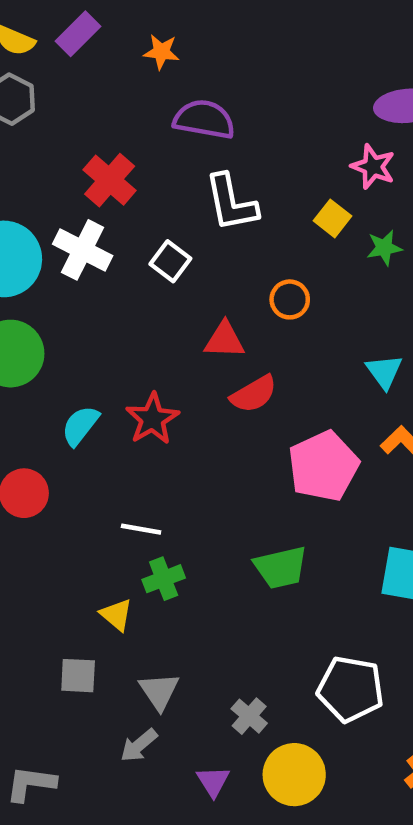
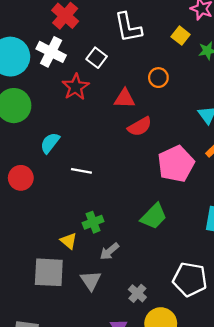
red star: (152, 419) -> (76, 87), moved
white line: (141, 529) -> (81, 171), moved
green trapezoid: (281, 567) -> (154, 216), turned -32
gray square: (78, 676) -> (49, 272), size x1.6
gray arrow: (139, 745) -> (109, 251), moved

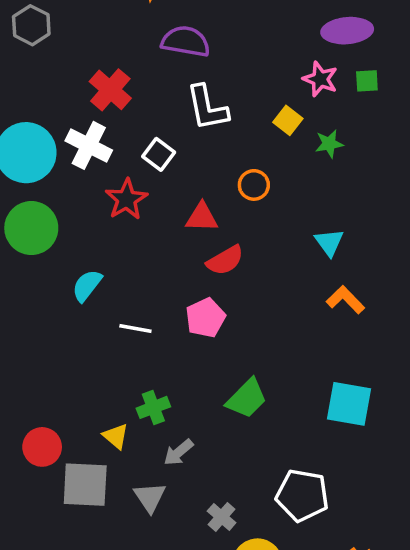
pink pentagon: (176, 164) -> (205, 318), moved, size x0.7
red circle: (21, 178) -> (42, 447), moved

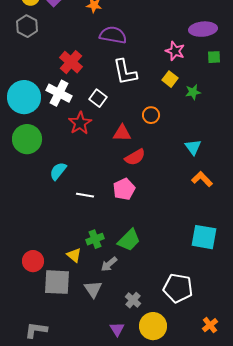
pink star: (320, 79) -> (175, 51), moved
green trapezoid: (247, 398) -> (129, 240), moved

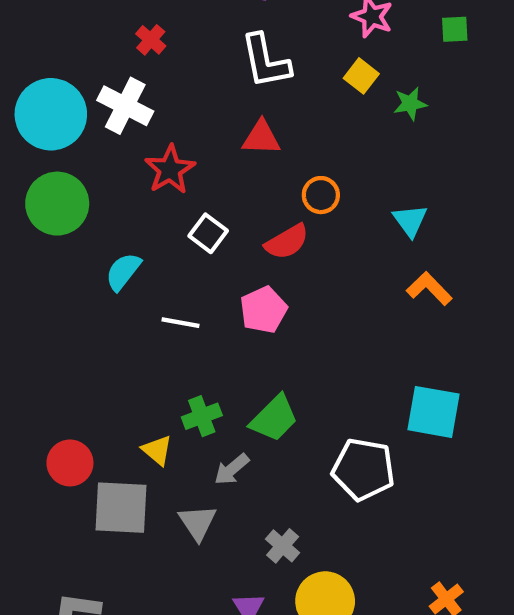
red cross: (71, 62) -> (151, 40), size x0.6
white square: (98, 98) -> (208, 233), moved
orange circle: (151, 115) -> (321, 195), moved
red triangle: (122, 133) -> (261, 138), moved
white pentagon: (178, 288) -> (363, 469), moved

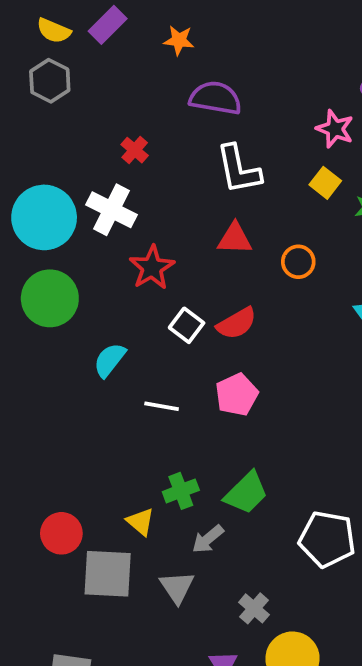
orange circle: (321, 195) -> (298, 262), moved
red semicircle: (287, 242) -> (237, 323), moved

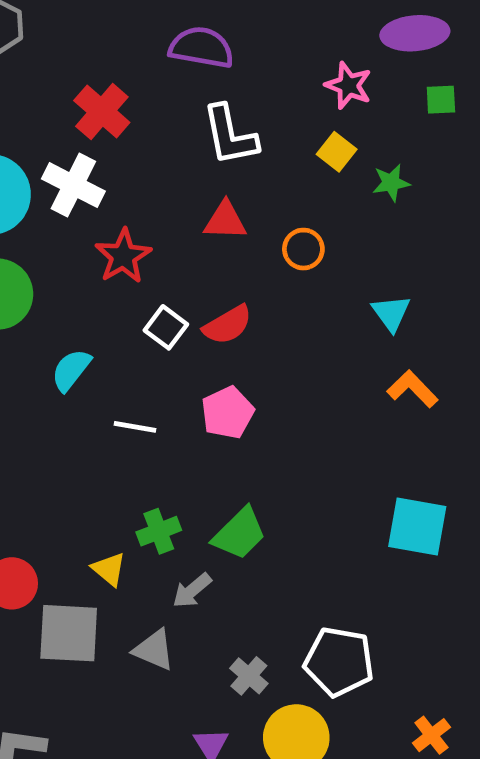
red cross: (135, 150) -> (102, 112), size x1.6
white pentagon: (327, 539) -> (339, 662), moved
gray triangle: (177, 587) -> (154, 650), turned -33

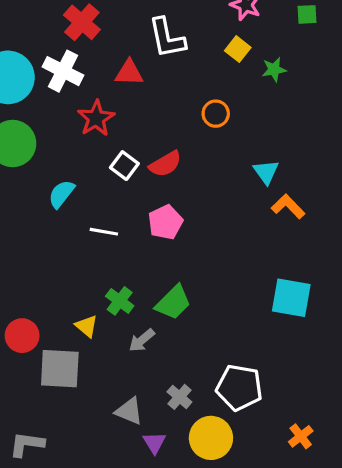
red triangle: (225, 221) -> (129, 73), moved
cyan triangle: (391, 313) -> (266, 172), moved
green cross: (159, 531) -> (120, 301), turned -32
gray triangle: (154, 650) -> (129, 411), moved

